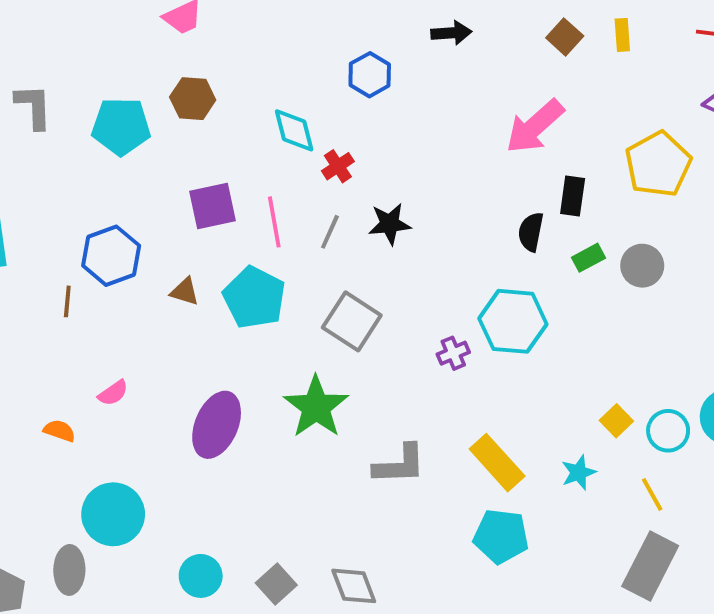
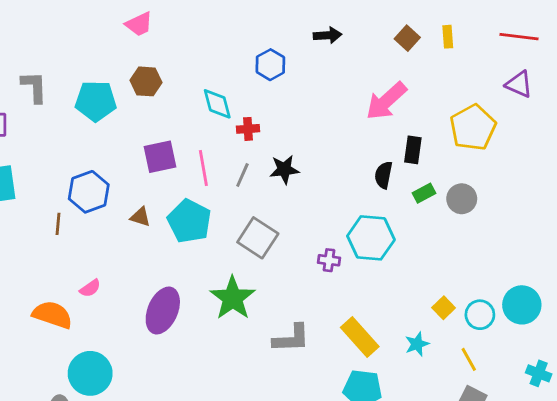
red cross: (338, 166) -> (248, 129), turned 30
purple cross: (453, 353) -> (329, 260), turned 30
orange semicircle: (59, 431) -> (52, 315), size x1.8

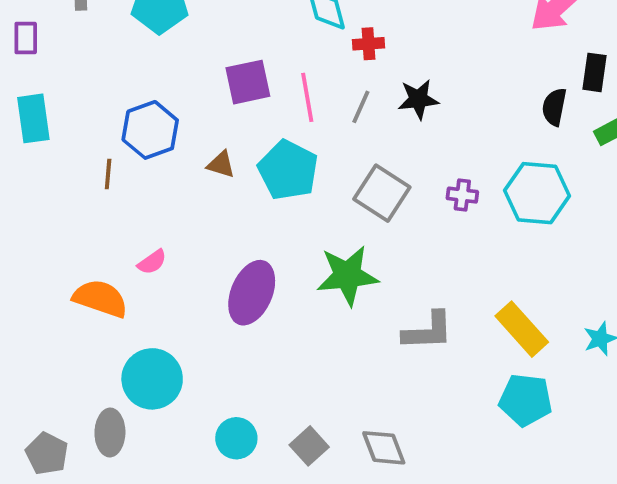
purple cross: (329, 260) -> (462, 195), moved
green star: (233, 298) -> (347, 275), turned 30

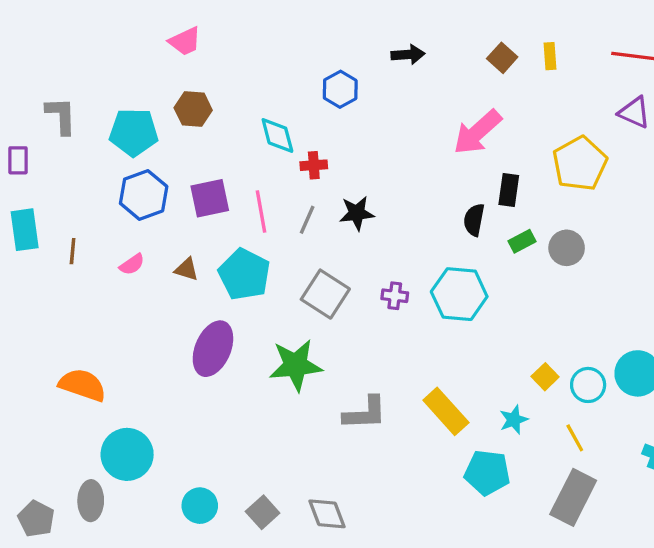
blue hexagon: (150, 130) -> (144, 195), moved
brown line: (108, 174) -> (73, 251), moved
pink semicircle: (152, 262) -> (132, 264), moved
purple ellipse: (252, 293) -> (213, 349), moved
cyan pentagon: (526, 400) -> (487, 473), moved

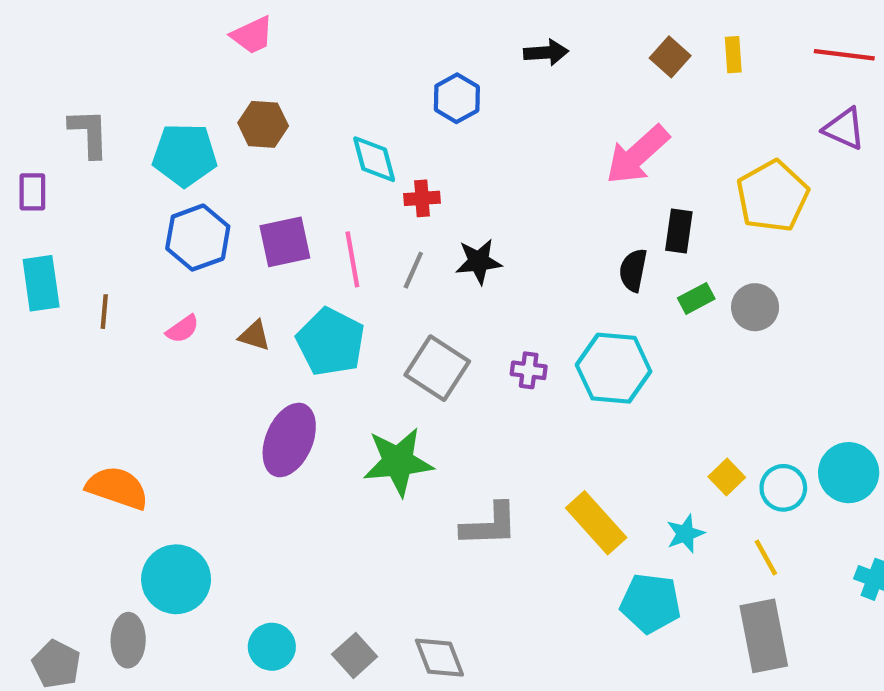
gray rectangle: (573, 497) -> (764, 636), turned -38

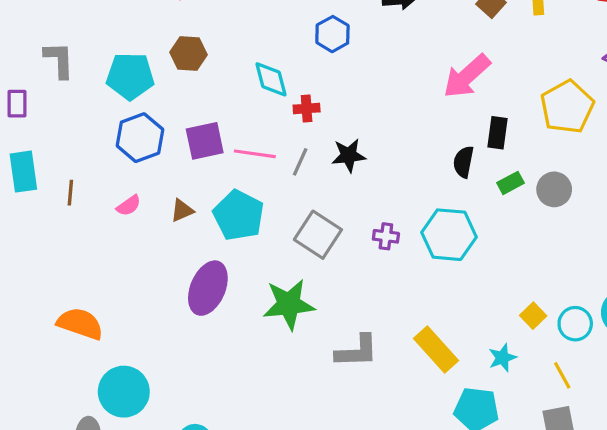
pink line: (352, 259) -> (255, 154), turned -72
brown triangle: (254, 335) -> (182, 210), turned -40

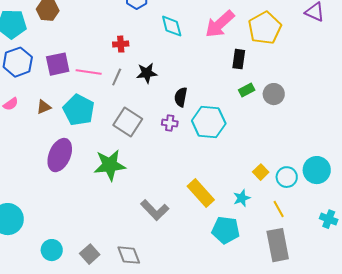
cyan diamond: (271, 79) -> (172, 26), moved
yellow pentagon: (567, 107) -> (265, 28), moved
black semicircle: (464, 162) -> (181, 97), moved
gray L-shape: (357, 351) -> (155, 210), moved, turned 48

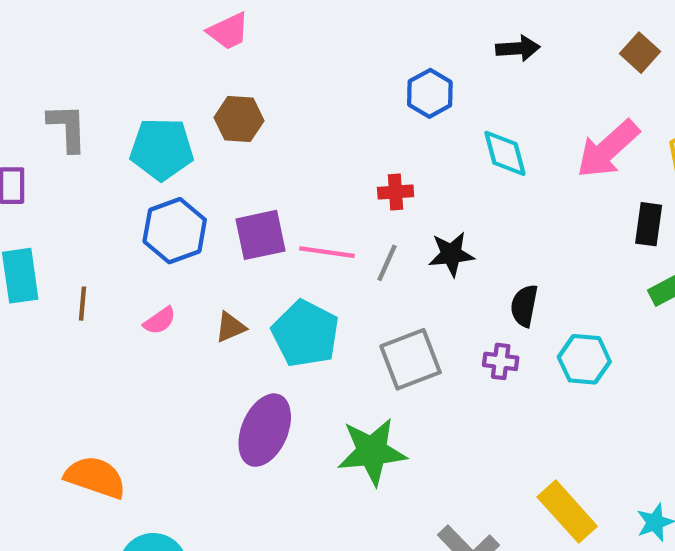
gray square: (128, 122) -> (411, 359), turned 36
cyan hexagon: (209, 122) -> (584, 359), size x0.7

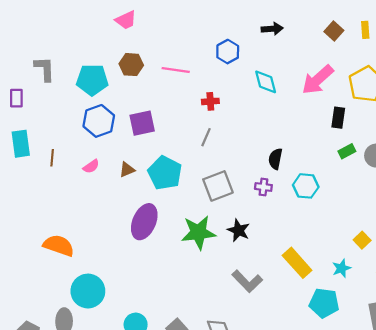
pink line: (327, 252) -> (176, 70), moved
black star: (451, 254) -> (239, 230), moved, turned 30

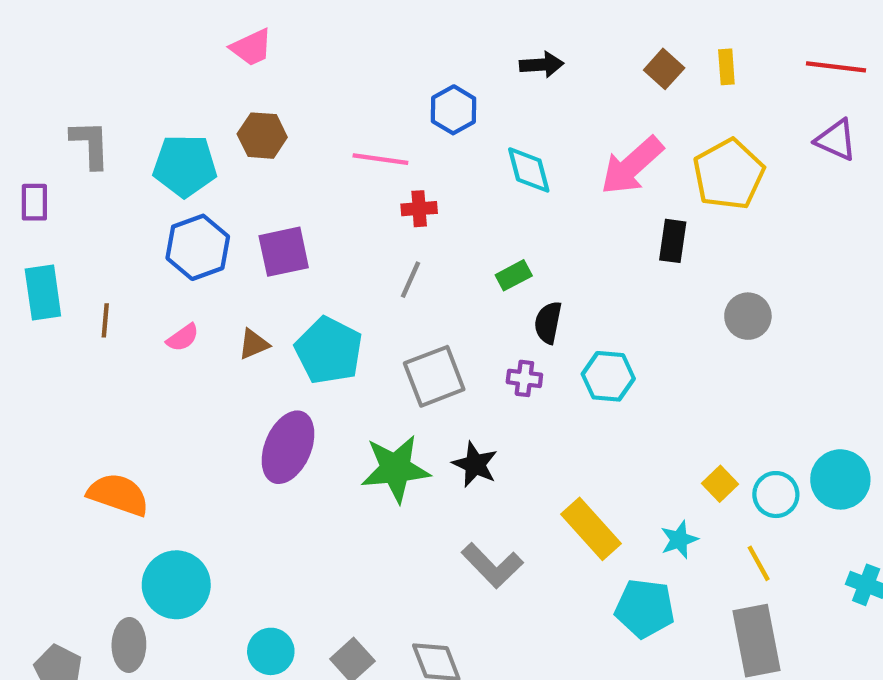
pink line: (176, 70) -> (380, 159), moved
green rectangle: (347, 151) -> (514, 275), moved

